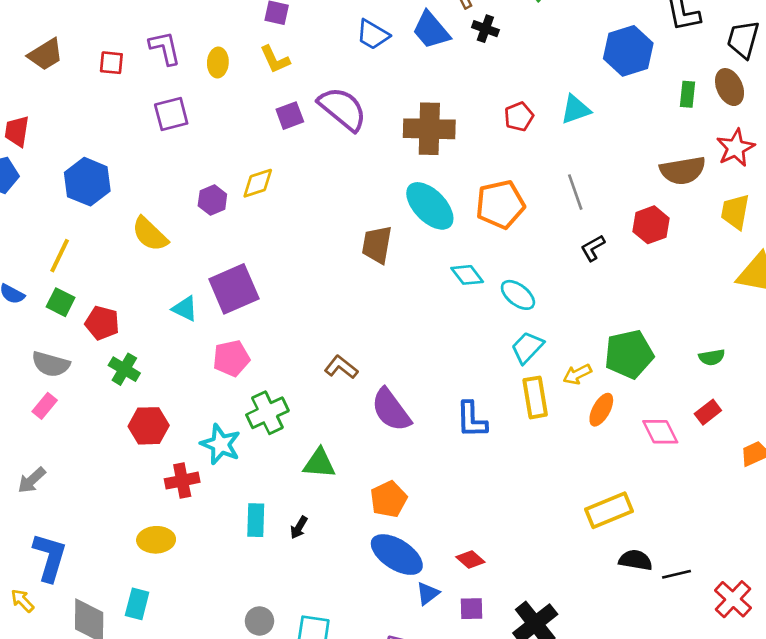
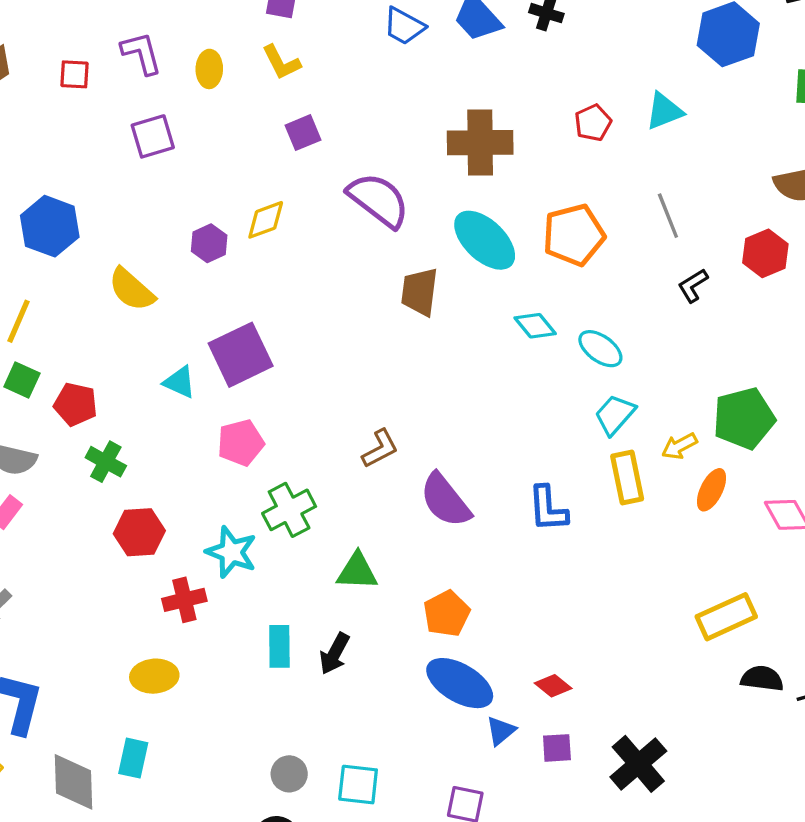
purple semicircle: (343, 109) -> (378, 200), moved
brown L-shape: (341, 367) -> (380, 449), turned 116
black arrow: (299, 527) -> (334, 654), size x1.4

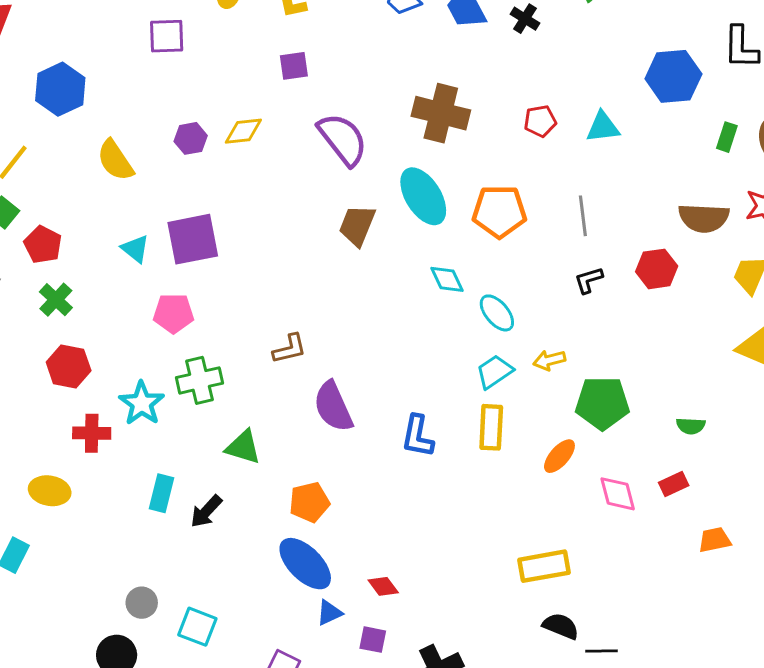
yellow arrow: (679, 446) -> (549, 360), moved

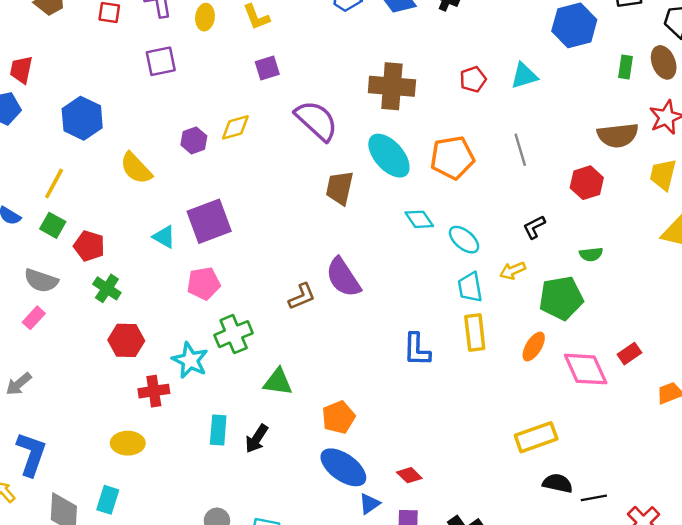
black L-shape: (589, 280) -> (534, 227), moved
cyan trapezoid: (495, 372) -> (470, 287), turned -56
purple semicircle: (333, 407) -> (343, 277), moved
green semicircle: (691, 426) -> (591, 254), moved
pink diamond: (618, 494) -> (586, 369), size x1.4

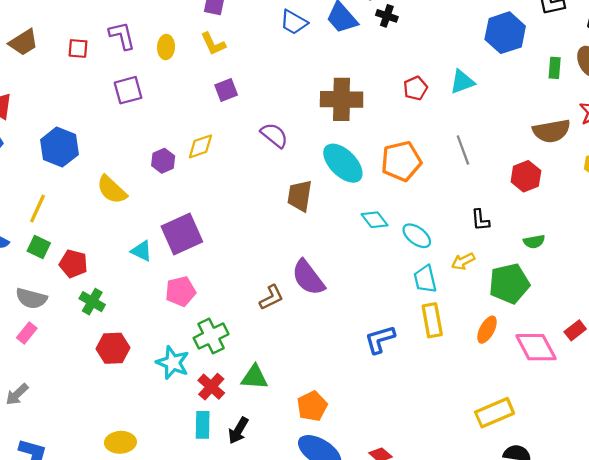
purple semicircle: (316, 120) -> (274, 135), size x0.7
black L-shape: (534, 227) -> (480, 220), turned -65
blue L-shape: (417, 350) -> (380, 339), turned 76
red cross: (154, 391) -> (211, 387), moved, turned -36

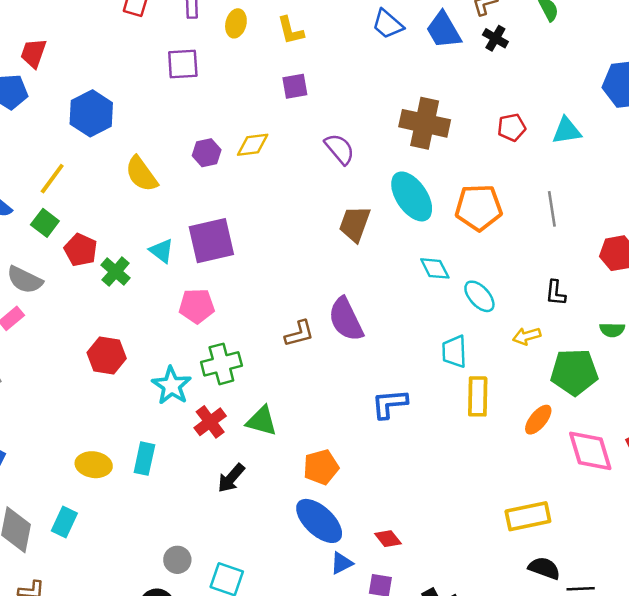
cyan trapezoid: (425, 279) -> (454, 351), moved
green cross: (92, 302) -> (116, 272), moved
blue L-shape: (380, 339) -> (390, 404), moved
cyan rectangle: (203, 425) -> (144, 459), moved

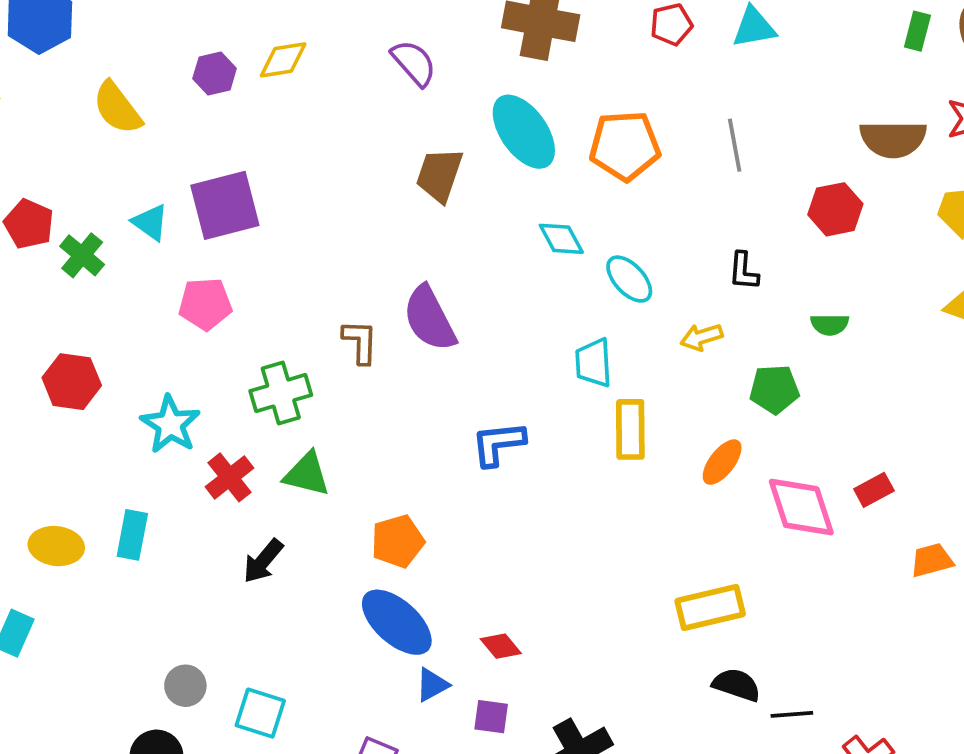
brown L-shape: (299, 334) -> (360, 342), turned -72
green cross: (221, 364) -> (281, 393), moved
green pentagon: (574, 372) -> (774, 389), size x0.7

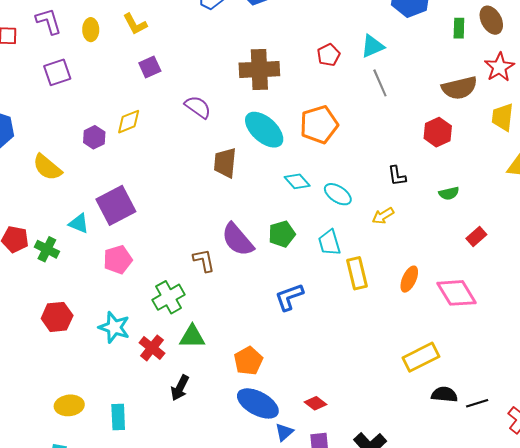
gray line: (735, 145) -> (380, 83), moved
green pentagon: (774, 389) -> (282, 234), moved
red rectangle: (874, 490) -> (476, 236), moved
cyan rectangle: (132, 535) -> (118, 417), moved

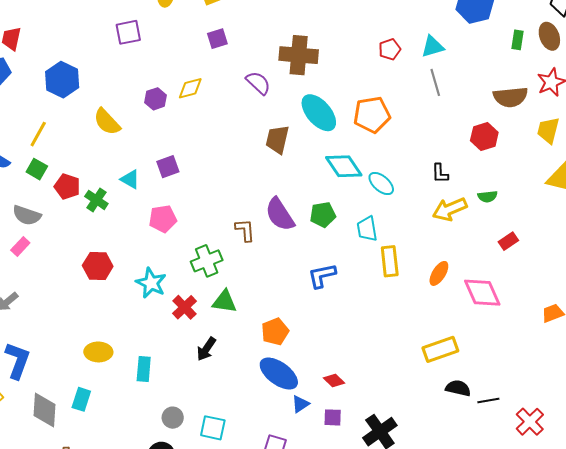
brown cross: (259, 69) -> (299, 55), moved
cyan diamond: (297, 181) -> (344, 166), size x1.5
purple square: (116, 205) -> (168, 167), size x0.6
yellow arrow: (383, 216) -> (450, 209), moved, size x1.6

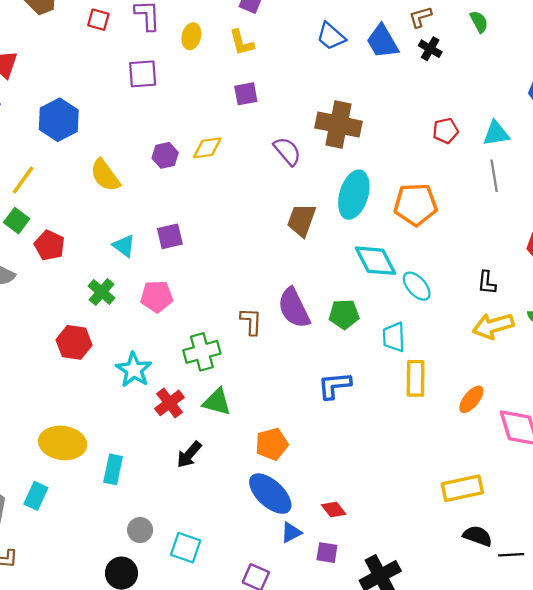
cyan ellipse: (319, 113) -> (354, 195), turned 51
green cross: (96, 200) -> (102, 292), moved
yellow ellipse: (98, 352) -> (63, 443), size x1.4

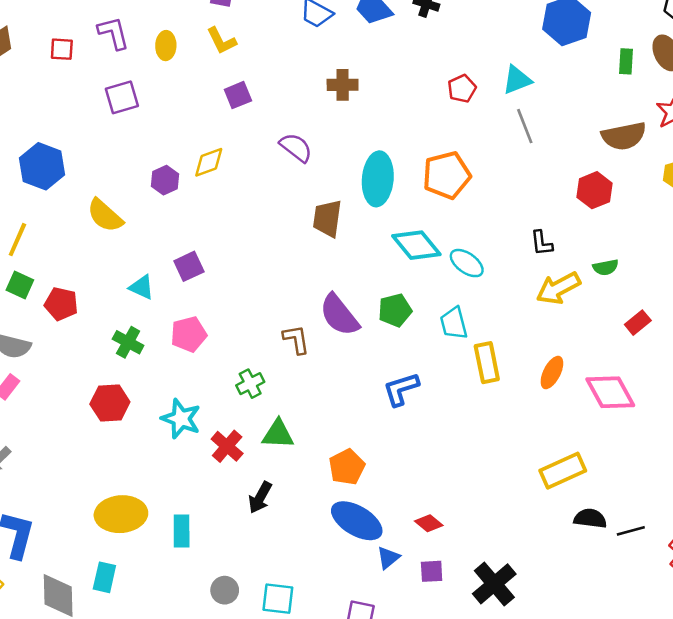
brown cross: (338, 125) -> (343, 85), moved, size x0.6
green cross: (202, 352) -> (250, 384), size x0.7

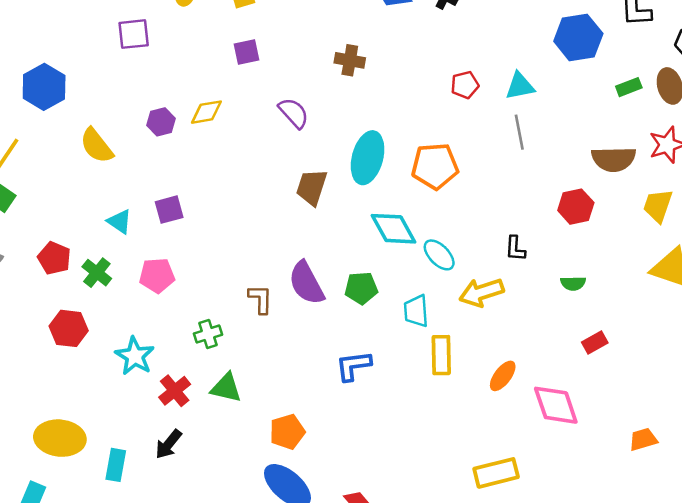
green rectangle: (626, 61) -> (629, 87), turned 55
yellow arrow: (558, 288) -> (481, 292), moved
red pentagon: (61, 304) -> (54, 258), moved
black arrow: (260, 497) -> (168, 444), moved

